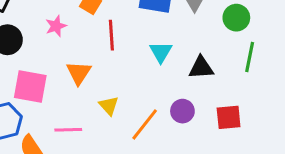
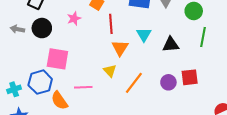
orange triangle: (79, 73) -> (120, 48), moved
purple circle: (182, 111) -> (168, 82), moved

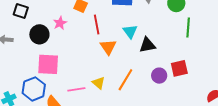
black circle: (42, 28) -> (39, 34), moved
black triangle: (171, 45) -> (147, 45), moved
yellow triangle: (110, 71) -> (99, 83), moved

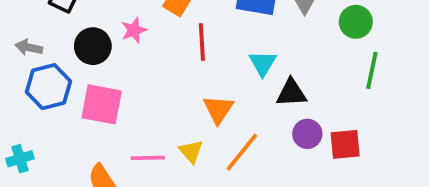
orange triangle: (108, 47) -> (218, 109), moved
purple circle: (159, 76) -> (307, 134), moved
blue hexagon: (34, 89) -> (49, 87), moved

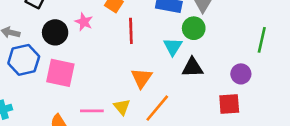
green circle: (356, 22) -> (194, 28), moved
pink star: (134, 30) -> (84, 22), turned -30
green line: (372, 70) -> (262, 40), moved
purple circle: (307, 134) -> (241, 74), moved

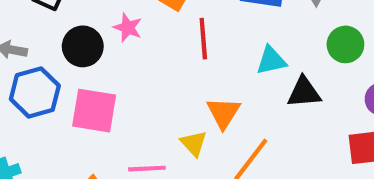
green circle: (194, 28) -> (345, 44), moved
cyan triangle: (173, 47) -> (271, 60), turned 48
yellow triangle: (122, 107) -> (194, 143), moved

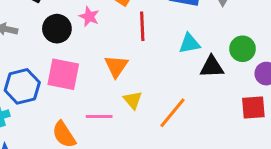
green circle: (345, 44) -> (243, 49), moved
blue hexagon: (35, 92) -> (22, 86), moved
orange triangle: (224, 113) -> (116, 66), moved

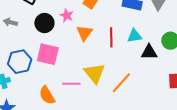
red line: (142, 26) -> (111, 37), moved
orange triangle: (116, 66) -> (84, 33), moved
yellow triangle: (133, 100) -> (95, 73), size x1.6

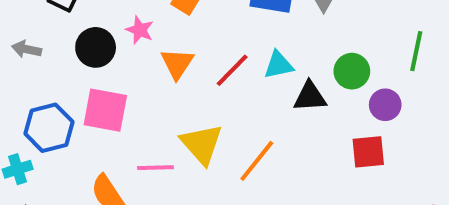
red line: (111, 37) -> (232, 70), turned 48

